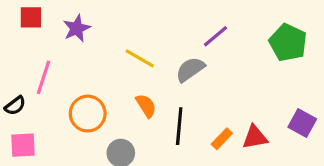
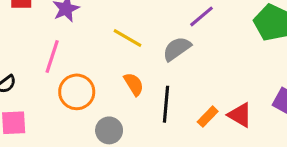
pink line: (44, 77) -> (52, 56), moved
red triangle: (255, 137) -> (240, 115), turned 40

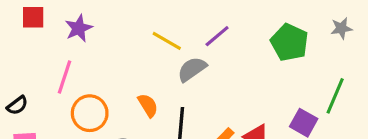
yellow line: (128, 38) -> (167, 41), moved

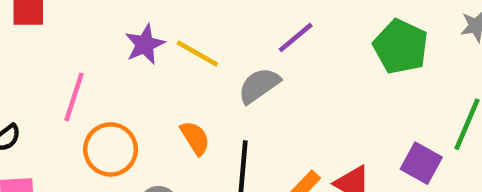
purple star: (79, 28) -> (145, 44), moved
yellow line: (167, 41) -> (197, 53), moved

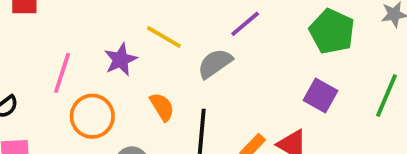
purple star: (145, 44) -> (121, 60), moved
purple square: (421, 163) -> (321, 95), moved

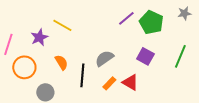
purple line: (245, 24) -> (126, 18), moved
gray semicircle: (215, 63) -> (104, 58), moved

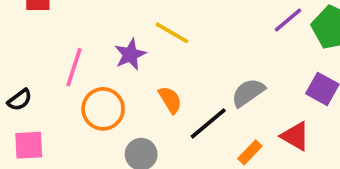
black line: (82, 75) -> (208, 123), turned 45
orange rectangle: (109, 83) -> (250, 152), moved

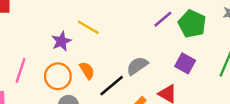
pink line: (74, 67) -> (21, 70), moved
orange circle: (103, 109) -> (58, 76), moved

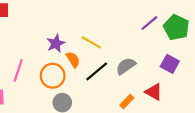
yellow line: (88, 27) -> (91, 42), moved
orange semicircle: (87, 70) -> (73, 60), moved
black line: (112, 86) -> (97, 71), moved

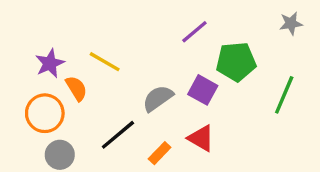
green pentagon: (176, 27) -> (236, 62), moved, turned -30
purple square: (170, 64) -> (203, 90), moved
black line: (97, 71) -> (118, 135), moved

